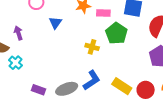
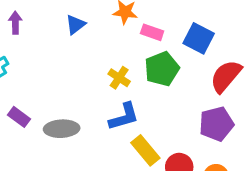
blue L-shape: (92, 80) -> (124, 117), moved

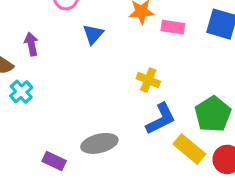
green pentagon: (162, 69) -> (213, 114), moved
purple rectangle: (19, 117) -> (54, 161), moved

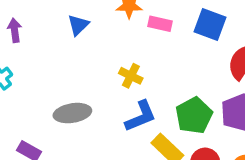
gray ellipse: (99, 143) -> (72, 113), moved

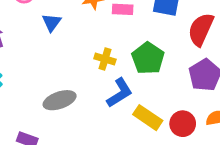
green pentagon: (194, 115) -> (148, 58), moved

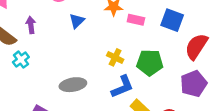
green pentagon: (148, 58) -> (150, 63), turned 30

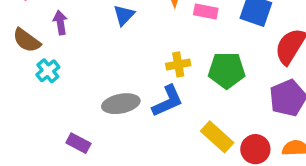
yellow cross: (115, 57) -> (178, 64), turned -35
blue L-shape: (122, 87) -> (168, 101), moved

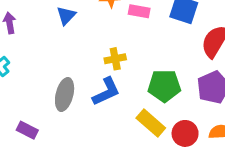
green pentagon: (227, 70) -> (164, 86), moved
gray ellipse: (121, 104) -> (65, 94), turned -64

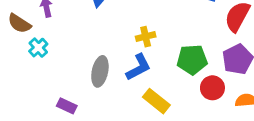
yellow rectangle: (151, 123) -> (156, 101), moved
red circle: (185, 133) -> (212, 88), moved

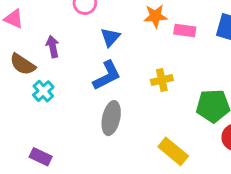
blue L-shape: (138, 67) -> (107, 75), moved
purple rectangle: (67, 106) -> (41, 157), moved

